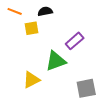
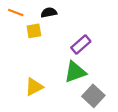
green triangle: (56, 61) -> (75, 72), moved
gray square: (86, 88) -> (93, 96), turned -36

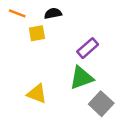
yellow triangle: (34, 87) -> (37, 94), turned 48

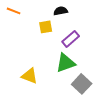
black semicircle: (53, 13) -> (61, 11), moved
yellow square: (37, 33) -> (46, 27), moved

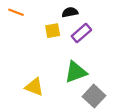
purple rectangle: (71, 39) -> (81, 33), moved

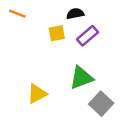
yellow triangle: (34, 87) -> (37, 94), turned -48

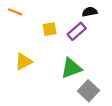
black semicircle: (75, 14) -> (90, 12), moved
yellow triangle: (37, 94) -> (24, 62), moved

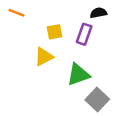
purple rectangle: (77, 31) -> (84, 34), turned -30
yellow triangle: (24, 62) -> (44, 57), moved

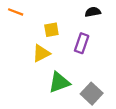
purple rectangle: (84, 34) -> (82, 43), moved
green triangle: (78, 75) -> (59, 82), moved

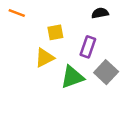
green triangle: (59, 82) -> (72, 77), moved
gray square: (92, 94) -> (106, 72), moved

